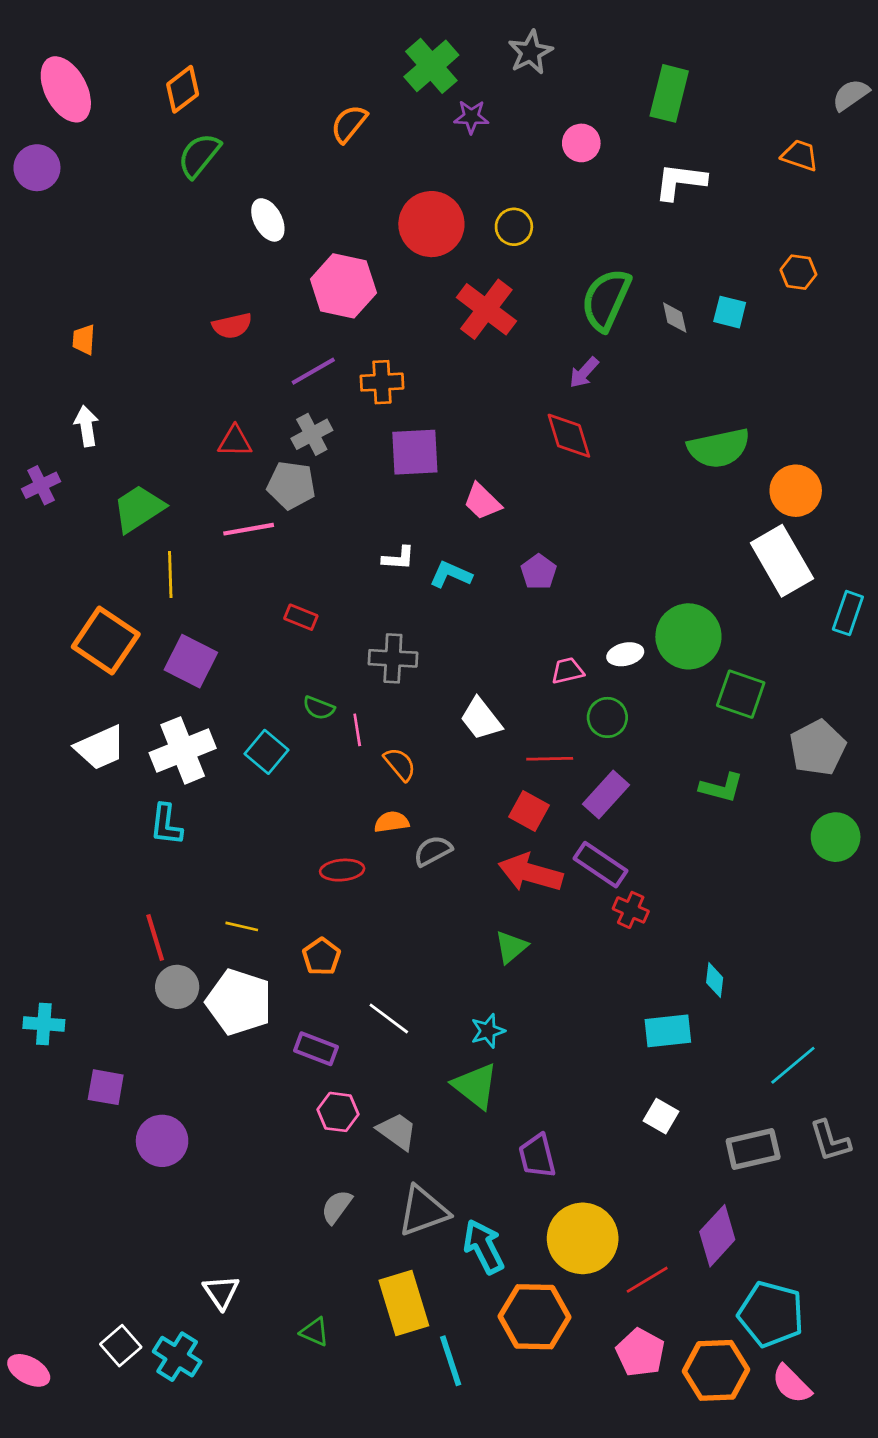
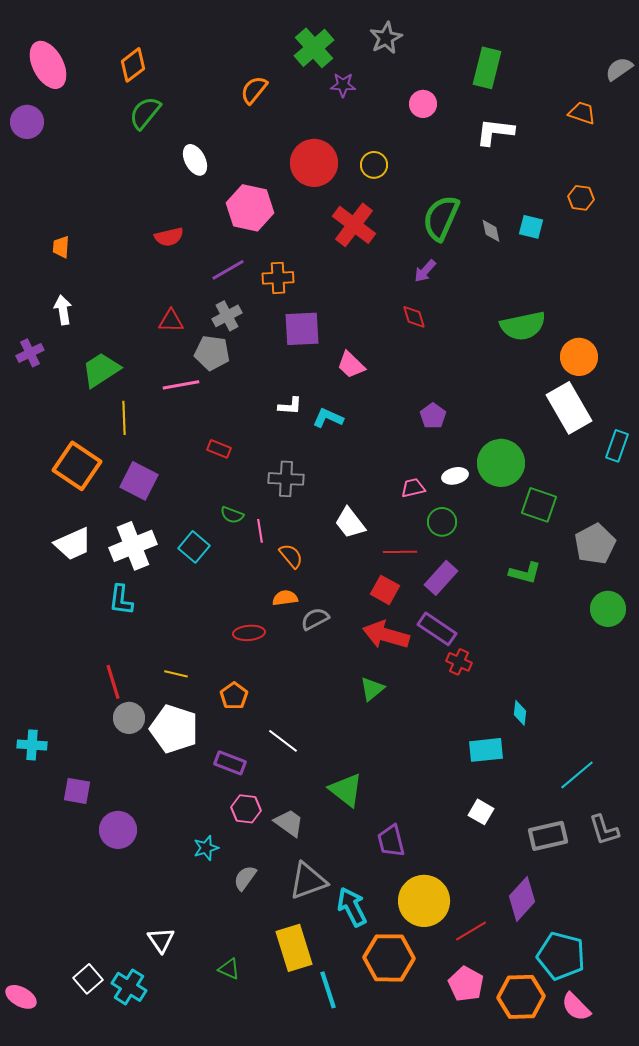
red diamond: (569, 436) -> (414, 317), size x0.7
purple pentagon: (539, 572) -> (433, 416), moved
cyan star: (488, 1031) -> (206, 848), moved

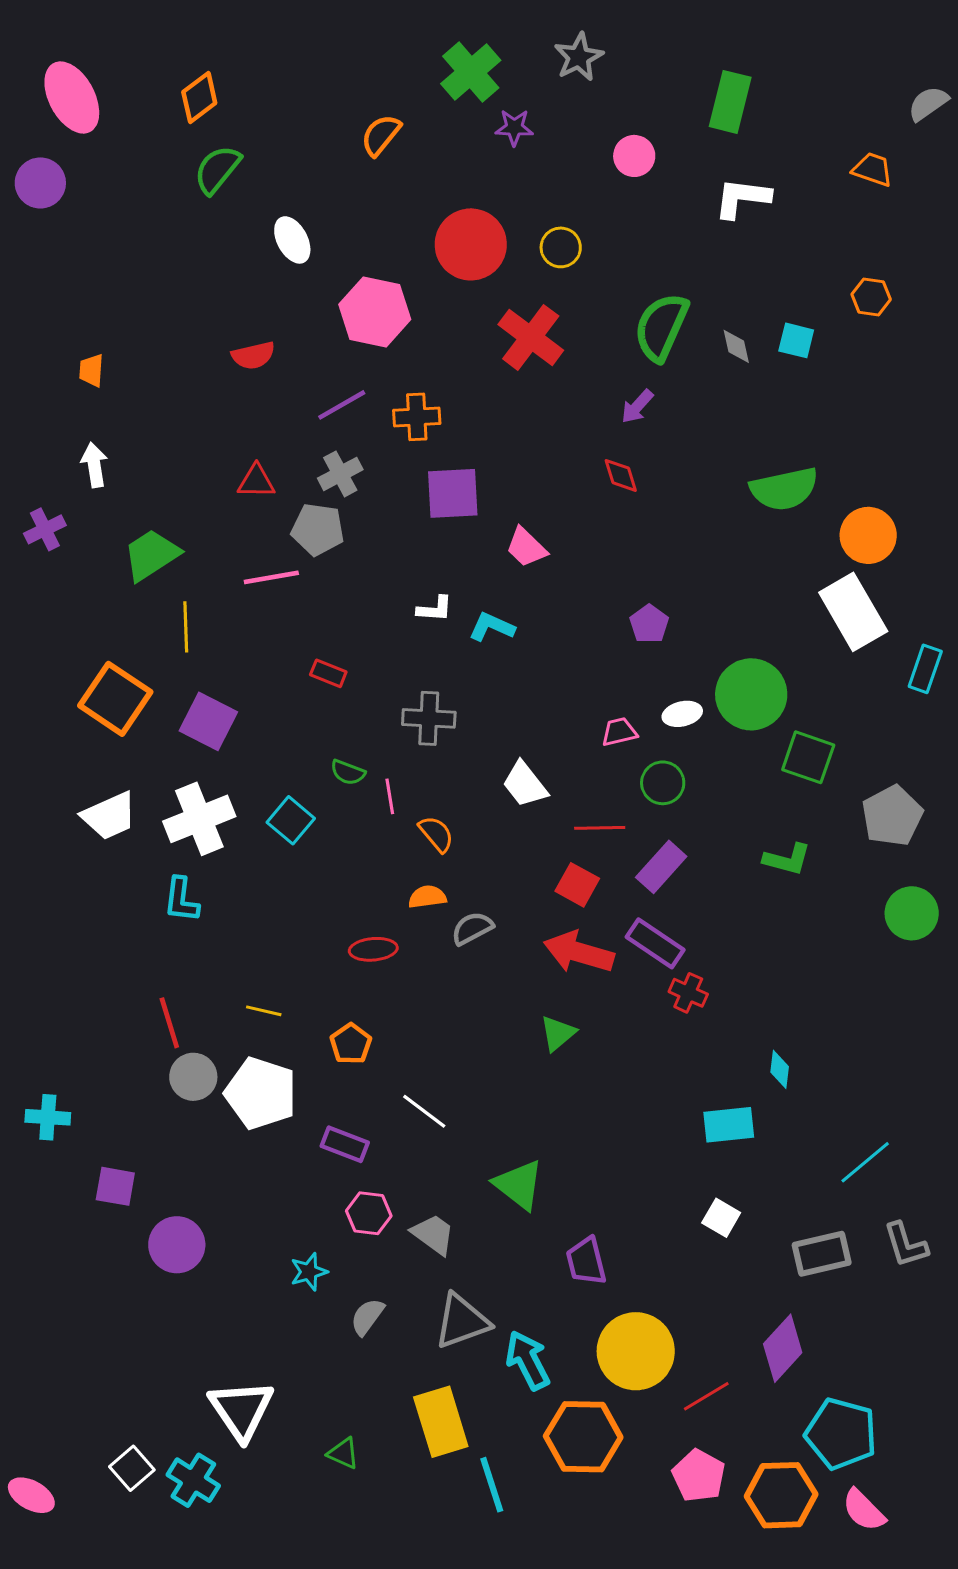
white triangle: (161, 940) -> (241, 1410), size x1.6

